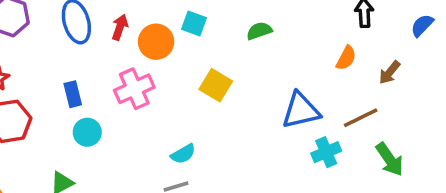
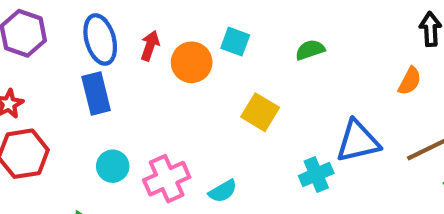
pink cross: (134, 89) -> (167, 179), moved
blue rectangle: (73, 94) -> (96, 93), moved, size x1.4
cyan cross: (326, 152) -> (316, 174), moved

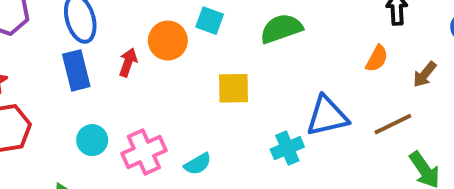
red arrow: (150, 46) -> (128, 62), moved
green semicircle: (310, 50) -> (281, 29), size x1.5
yellow square: (260, 112) -> (234, 88), turned -32

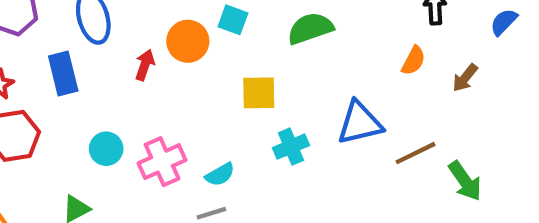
blue rectangle: (76, 70) -> (63, 74), moved
brown line: (393, 124) -> (416, 153), moved
cyan cross: (287, 148) -> (291, 147), moved

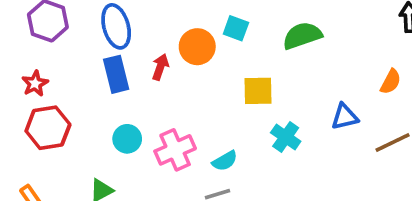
orange semicircle: (413, 61) -> (391, 82), moved
blue rectangle: (63, 74) -> (116, 74), moved
blue triangle: (360, 123) -> (345, 117), size x0.7
cyan cross: (291, 147) -> (286, 137), turned -32

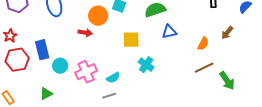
red arrow: (160, 67) -> (85, 33), moved, turned 80
blue rectangle: (116, 74) -> (42, 50), moved
orange semicircle: (391, 82) -> (203, 44), moved
blue triangle: (345, 117) -> (169, 32), moved

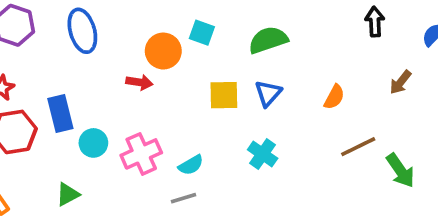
blue triangle: (169, 32) -> (268, 93), moved, turned -35
orange semicircle: (203, 44) -> (334, 97), moved
cyan cross: (146, 65) -> (263, 154), moved

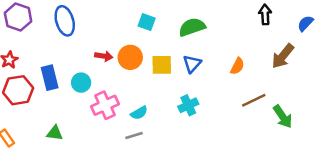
orange circle: (163, 51) -> (130, 57), moved
brown arrow: (400, 82) -> (283, 56), size x1.5
cyan circle: (93, 143) -> (81, 83), moved
cyan cross: (263, 154) -> (188, 105), turned 30
green triangle: (68, 194) -> (55, 133), turned 36

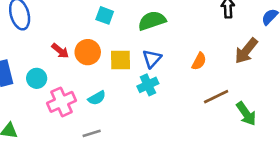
red arrow: (104, 56) -> (60, 51), turned 30
cyan cross: (188, 105) -> (148, 85), moved
cyan semicircle: (139, 113) -> (97, 98), moved

